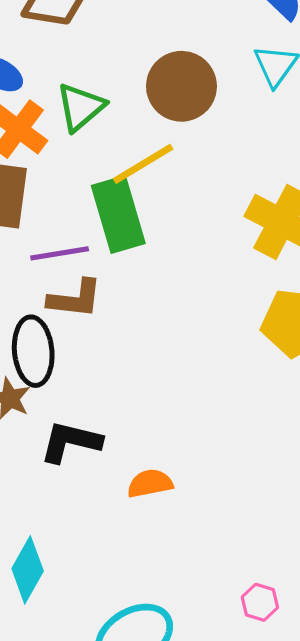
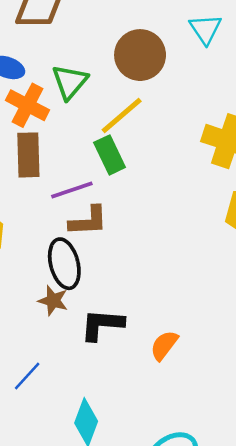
green rectangle: (118, 214) -> (110, 155), size x0.7
orange semicircle: (150, 483) -> (164, 345), turned -32

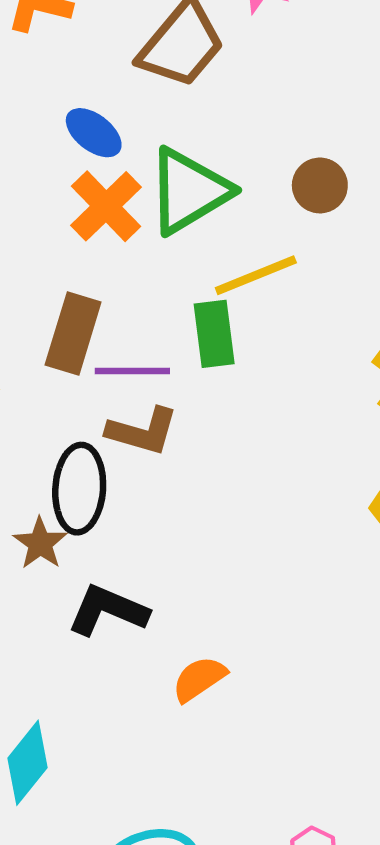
brown circle: (140, 55) -> (320, 185), size x0.6
green triangle: (70, 82) -> (189, 191), size x1.4
brown rectangle: (28, 155) -> (73, 334), moved

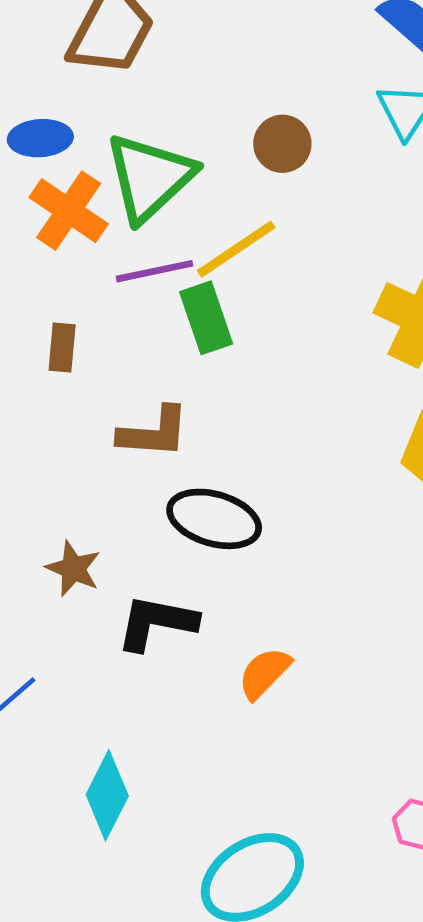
blue ellipse: (94, 133) -> (40, 138), turned -30
brown rectangle: (73, 334) -> (62, 347), size x0.6
purple line: (132, 371) -> (155, 271), moved
black ellipse: (79, 489) -> (214, 519), moved, turned -66

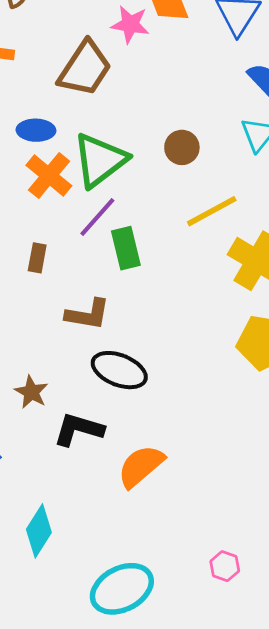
yellow line: (236, 249) -> (212, 211), moved
purple line: (155, 271) -> (97, 217), turned -42
orange semicircle: (264, 673) -> (141, 466), size x1.4

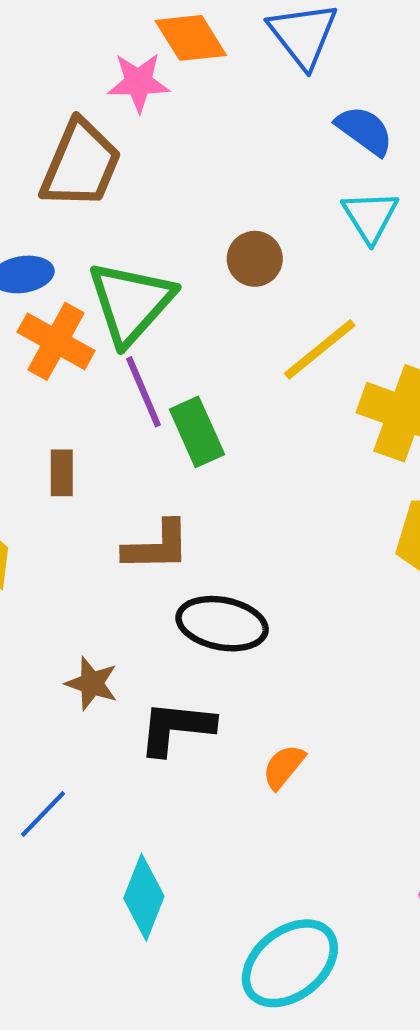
purple line: (97, 217) -> (143, 392), turned -54
orange semicircle: (141, 466) -> (284, 767), size x0.6

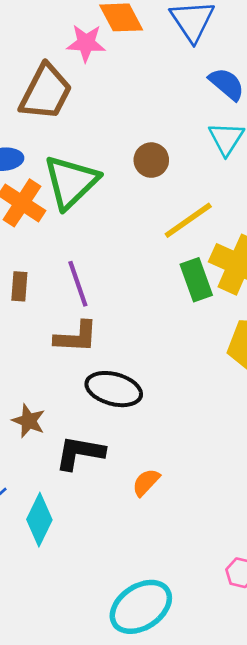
purple line: (143, 392) -> (78, 284), moved
green rectangle: (197, 432) -> (196, 280), moved
cyan diamond: (144, 897) -> (39, 520), moved

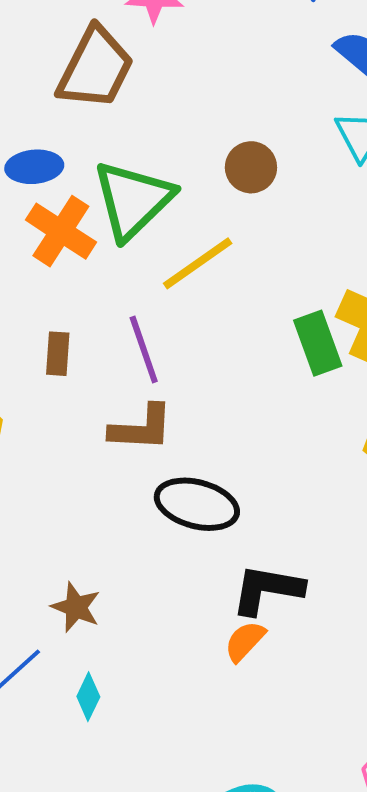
yellow line: (188, 220) -> (198, 263), moved
brown star: (29, 421) -> (76, 607), moved
black L-shape: (80, 453) -> (267, 589), moved
cyan diamond: (39, 520) -> (88, 697), size x0.6

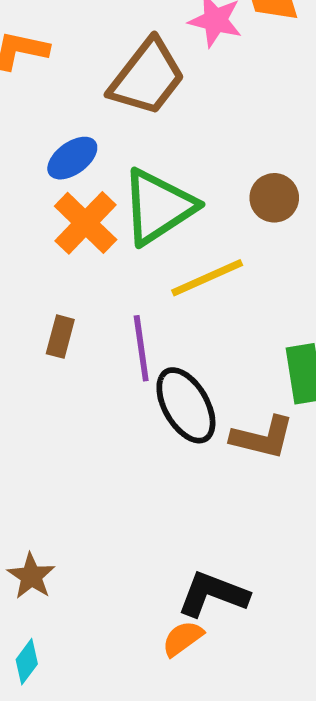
blue ellipse: (34, 167) -> (72, 158), turned -42
brown L-shape: (141, 428) -> (262, 438), moved
black ellipse: (197, 504) -> (186, 405), moved, turned 34

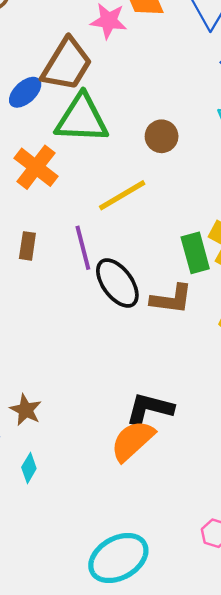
blue ellipse: (72, 158) -> (25, 92), moved
green triangle: (158, 207) -> (82, 119), moved, turned 42
orange semicircle: (183, 638) -> (133, 441), size x1.6

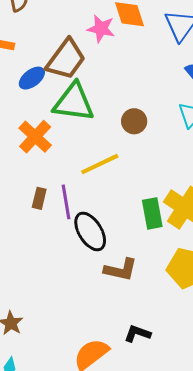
brown rectangle: (27, 246) -> (39, 198), moved
brown L-shape: (171, 299) -> (121, 270), moved
black L-shape: (150, 409) -> (137, 334), moved, size x0.7

